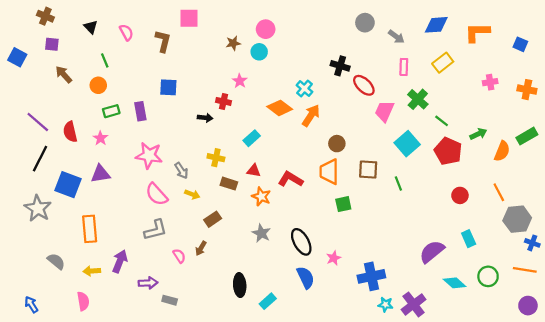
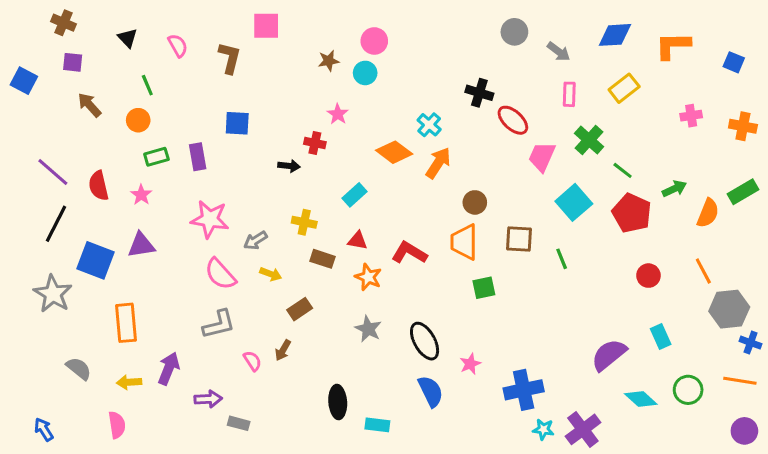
gray arrow: (181, 171) -> (255, 241), turned 91
cyan rectangle: (268, 301) -> (377, 425), turned 49

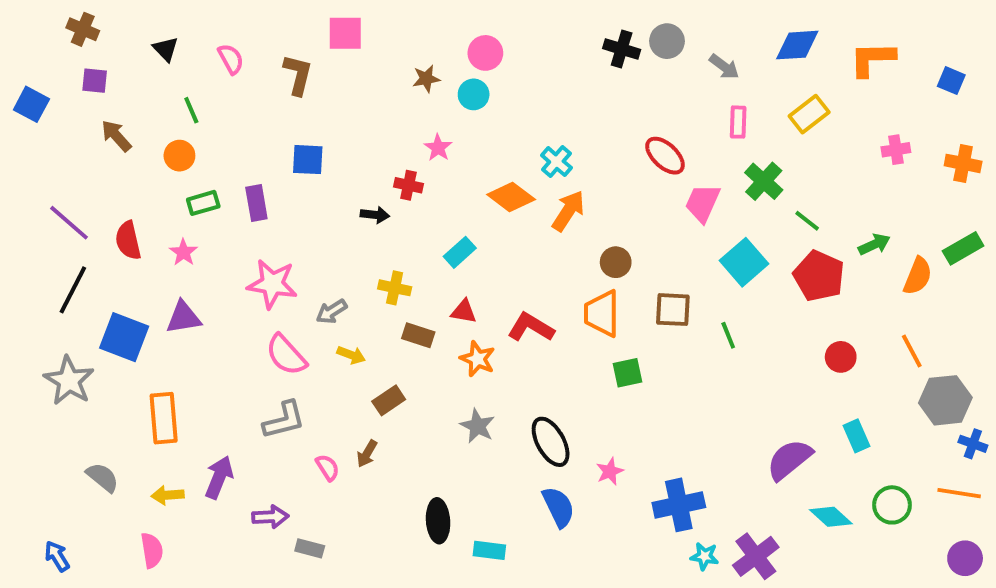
black cross: (479, 93) -> (622, 49), moved

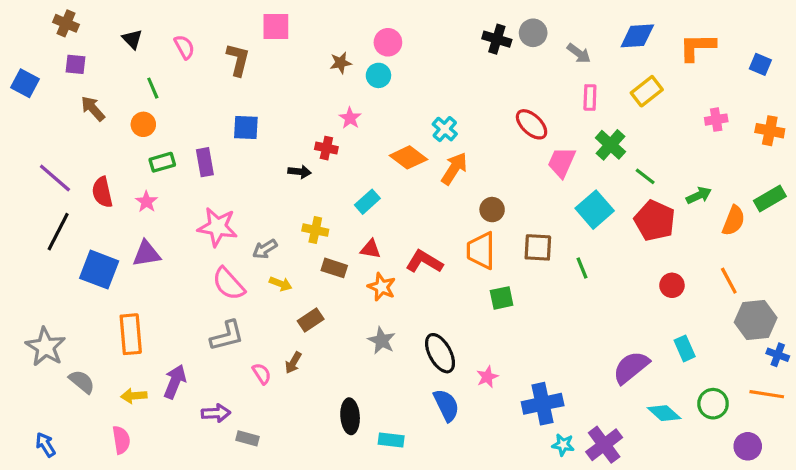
gray star: (69, 381) -> (45, 347), moved
purple circle: (965, 558) -> (748, 446), moved

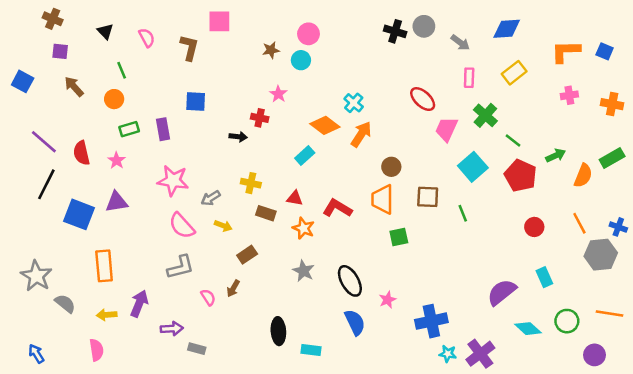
orange L-shape: (697, 47) -> (566, 51), moved
blue square: (25, 83) -> (23, 81), moved
cyan rectangle: (367, 202) -> (305, 155), moved
blue cross: (778, 355) -> (618, 227), moved

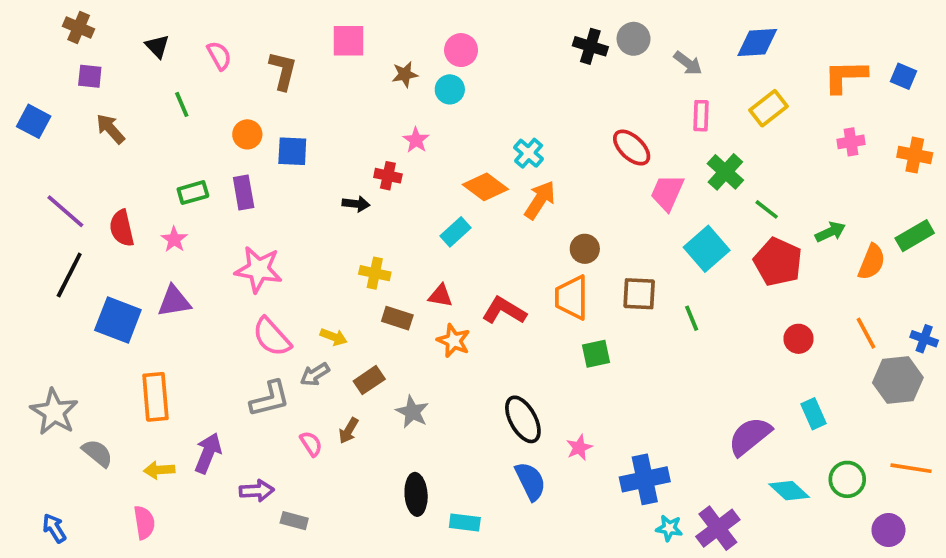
pink square: (219, 21) -> (349, 41), moved
orange circle: (114, 99) -> (247, 134), moved
gray arrow: (211, 198) -> (315, 374), moved
gray star: (303, 271) -> (412, 412), moved

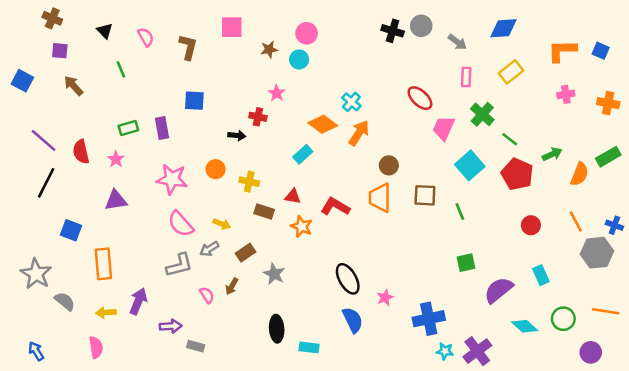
orange circle: (247, 134) -> (216, 169), moved
blue square: (118, 320) -> (71, 230), moved, size x0.7
green square: (596, 354) -> (466, 263), moved

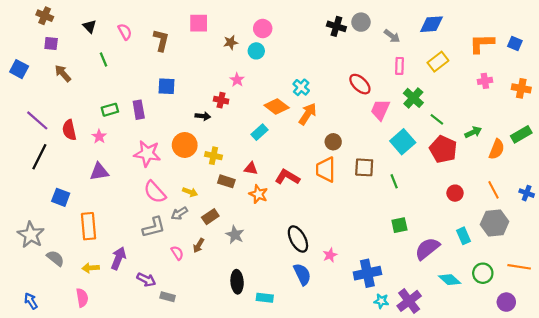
orange circle: (216, 169) -> (185, 145), size x1.5
gray hexagon: (597, 253) -> (495, 223), moved
purple arrow: (171, 326) -> (146, 280), turned 30

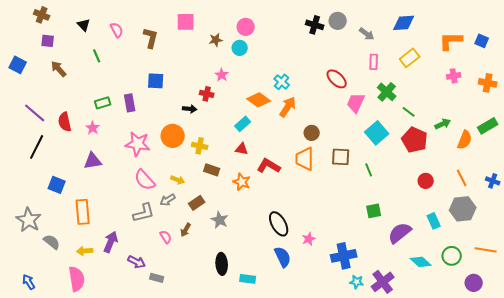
red triangle: (251, 168) -> (242, 149), moved
pink semicircle: (82, 298) -> (77, 279), size x1.4

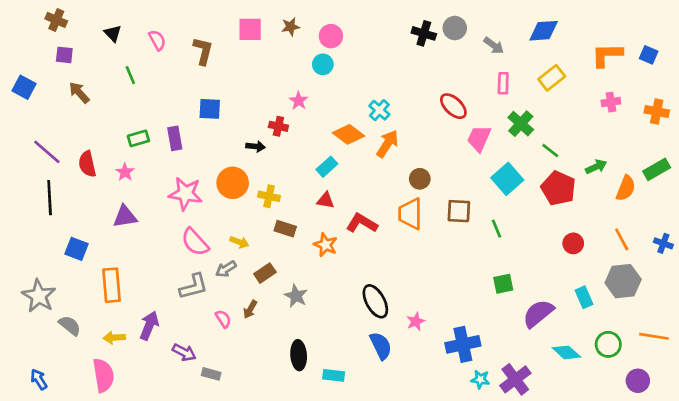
brown star: (216, 40) -> (291, 27), moved
black line: (37, 147) -> (50, 198), turned -30

